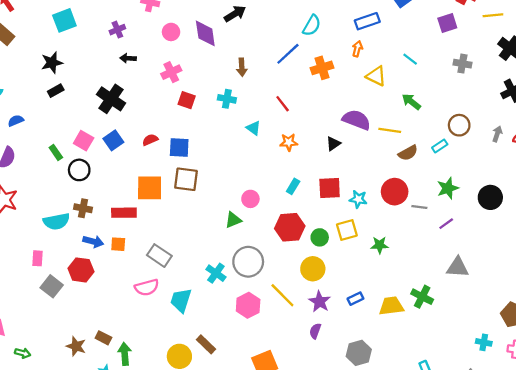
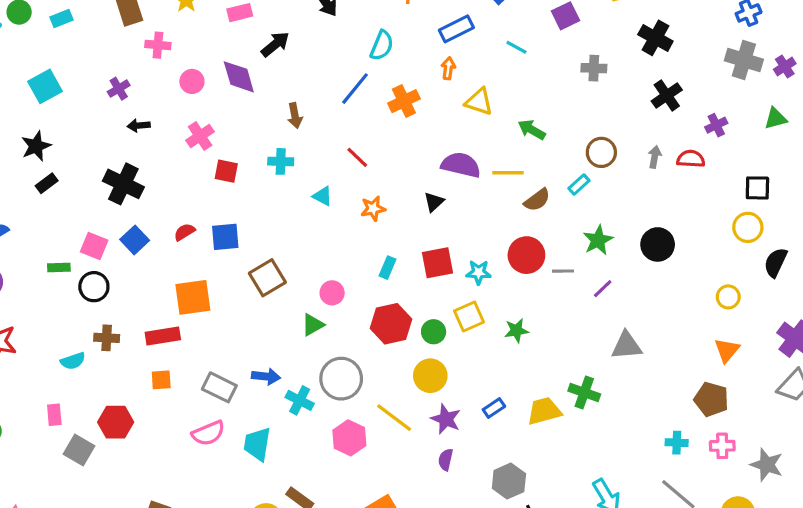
cyan line: (410, 59) -> (516, 47), moved
green rectangle: (56, 153) -> (59, 267), turned -49
brown square: (186, 179) -> (267, 278), moved, turned -30
cyan semicircle: (56, 221) -> (73, 361), size x0.7
blue arrow: (93, 241) -> (266, 376), moved

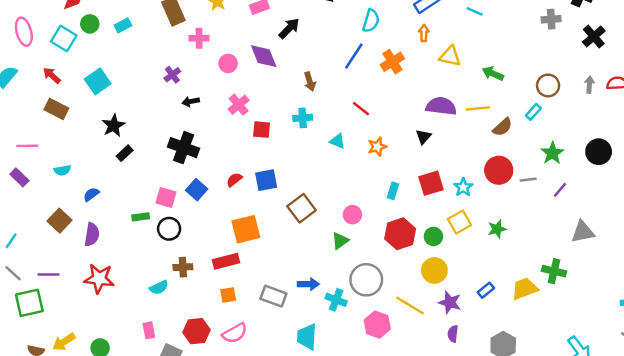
gray cross: (594, 68) -> (551, 19), moved
cyan square: (45, 86) -> (98, 81), moved
cyan star: (479, 272) -> (463, 187), turned -30
pink semicircle: (208, 433) -> (235, 333), moved

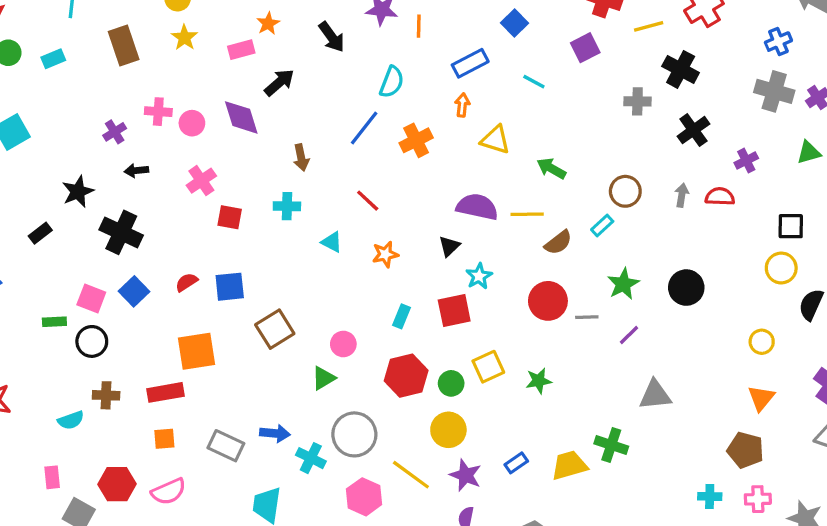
pink cross: (199, 38) -> (158, 112), moved
black star: (113, 125) -> (78, 192), moved
cyan star: (463, 187) -> (479, 276), moved

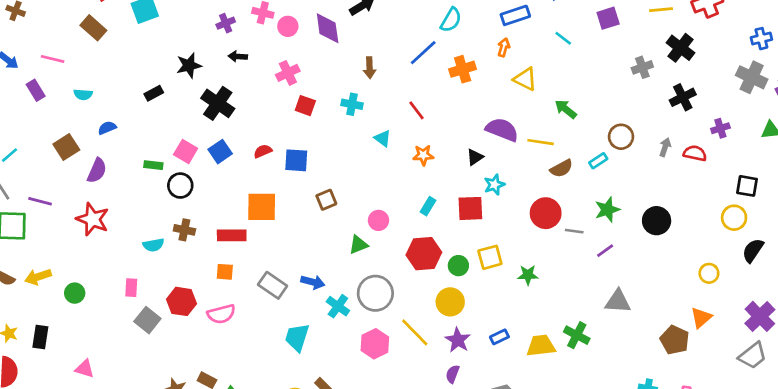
gray cross: (637, 101) -> (642, 67), turned -30
brown square: (275, 329) -> (326, 200), size x0.7
brown pentagon: (745, 450) -> (675, 340), moved

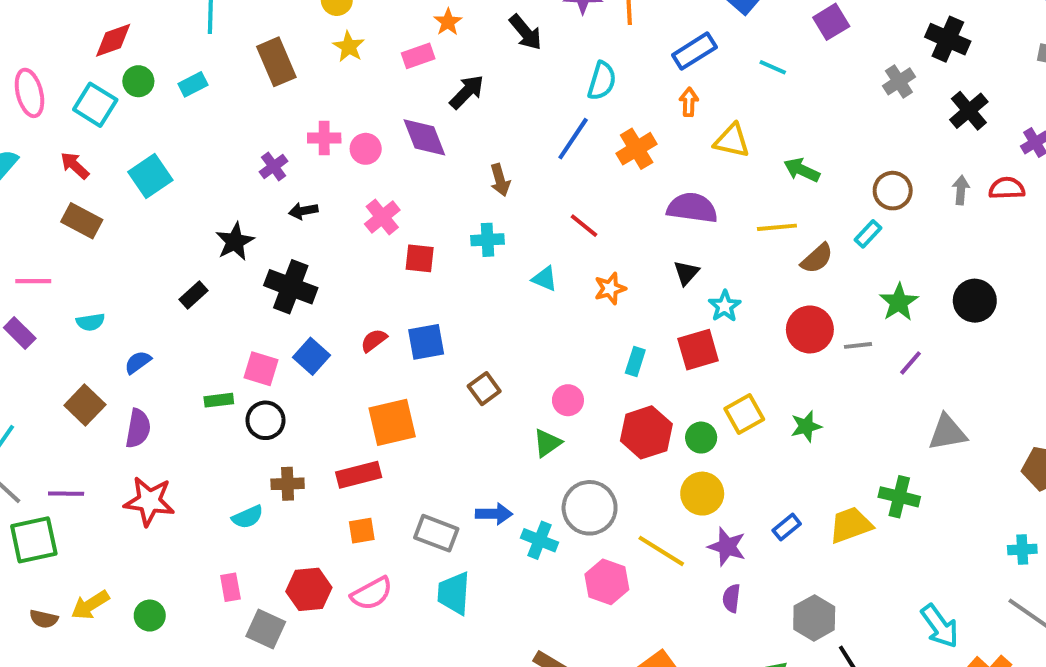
purple semicircle: (502, 130) -> (692, 208), moved
cyan trapezoid: (297, 337) -> (454, 593), moved

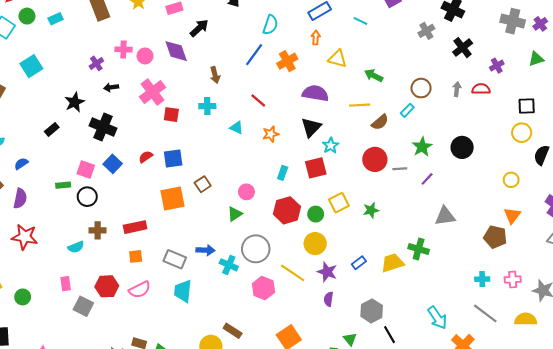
pink cross: (382, 217) -> (152, 92), size x1.4
black triangle: (686, 273) -> (311, 127), size x1.5
orange square: (392, 422) -> (172, 198), moved

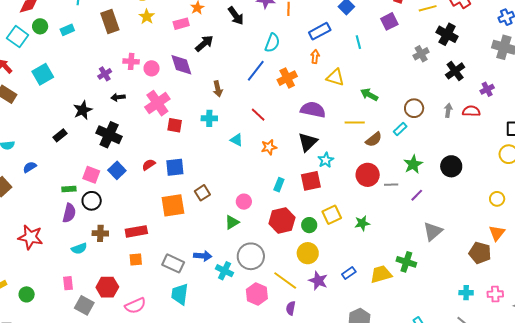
cyan line: (360, 21) -> (358, 42), turned 48
purple semicircle: (20, 198) -> (69, 213), moved
gray triangle: (445, 216) -> (433, 231), turned -35
pink semicircle: (140, 290) -> (135, 306), moved
purple semicircle: (329, 299) -> (291, 308), moved

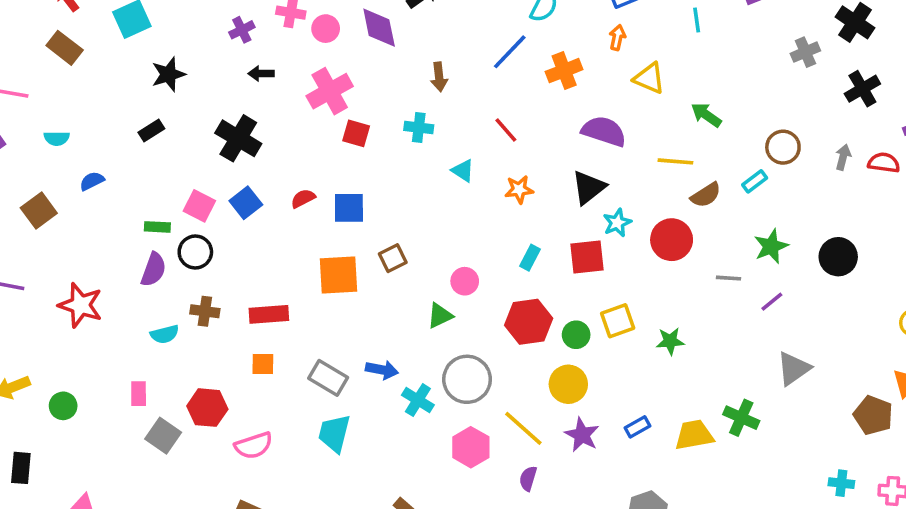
black star: (83, 110) -> (168, 74), moved
red circle: (368, 175) -> (672, 240), moved

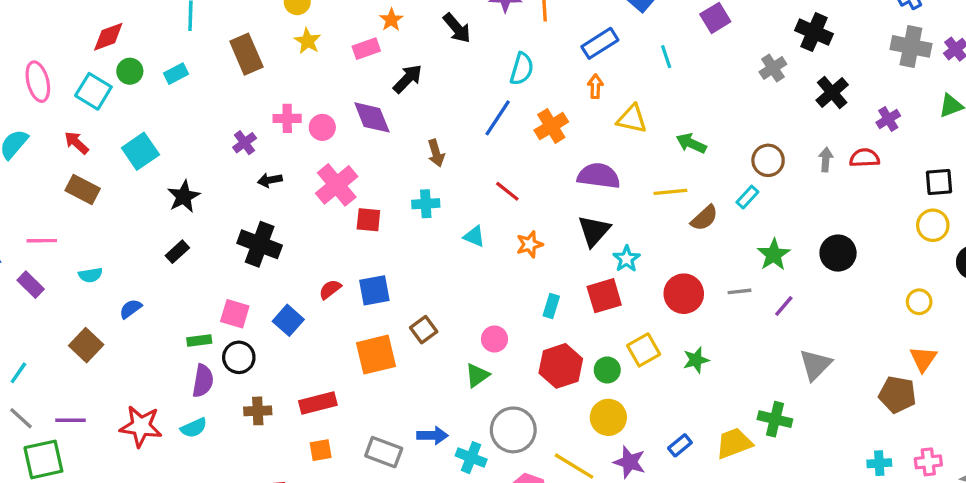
blue square: (246, 203) -> (288, 320), moved
red circle: (672, 240) -> (684, 294), moved
cyan semicircle: (165, 334) -> (194, 428), moved

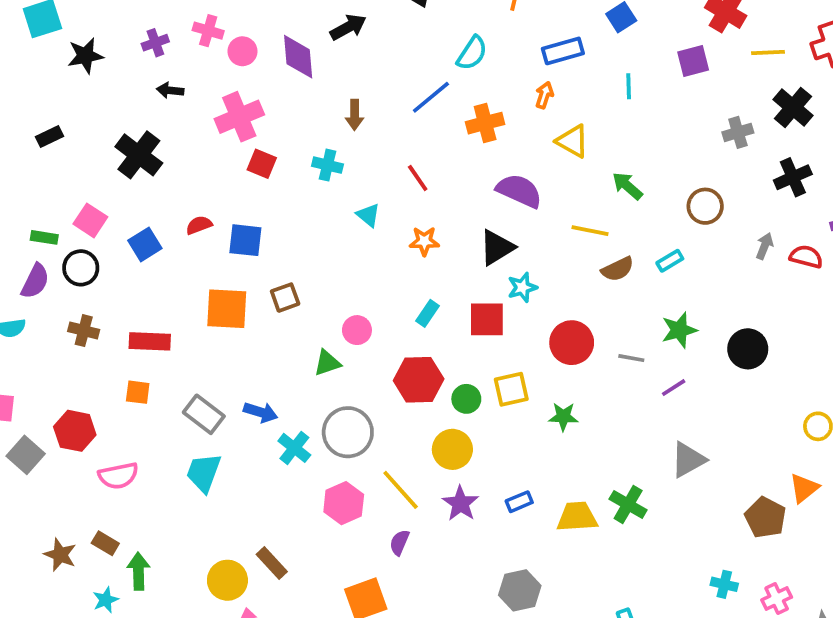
brown circle: (768, 160) -> (705, 206), moved
black star: (184, 197) -> (85, 56), moved
pink cross: (928, 462) -> (777, 599), turned -36

